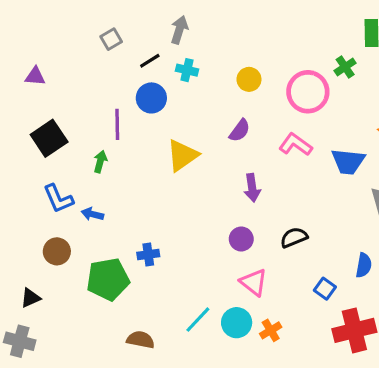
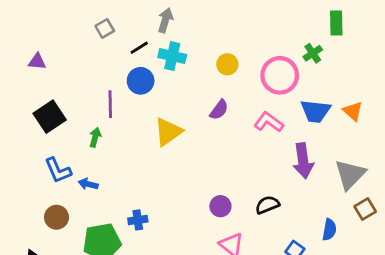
cyan cross: (187, 70) -> (172, 56), size x1.4
blue trapezoid: (348, 161) -> (316, 111), moved
purple arrow: (252, 188) -> (303, 161), moved, size x1.4

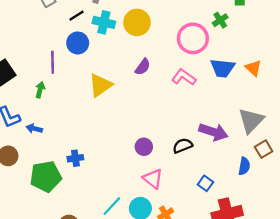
yellow circle: (227, 64) -> (137, 22), moved, size x1.5
purple arrow: (303, 161) -> (213, 132), moved, turned -64
blue semicircle: (329, 230) -> (244, 166), moved

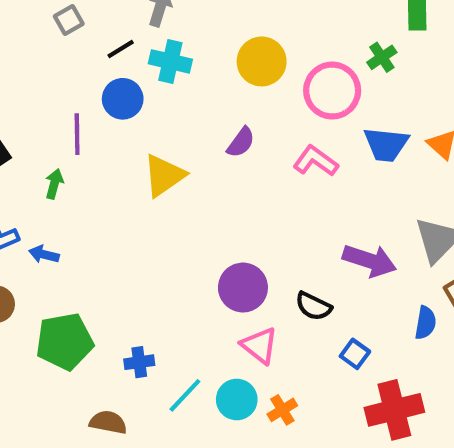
yellow circle: (137, 22) -> (262, 61), moved
black semicircle: (183, 146) -> (313, 306), moved, turned -132
purple circle: (144, 147) -> (243, 288), size x1.5
blue cross: (75, 158) -> (139, 362), moved

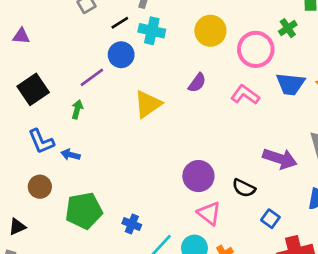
purple line: (77, 134) -> (92, 77), turned 55
blue cross: (139, 362) -> (132, 224), turned 30

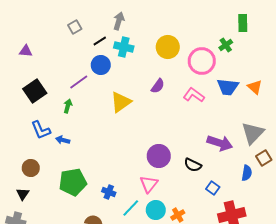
brown circle: (40, 187) -> (31, 168), moved
pink triangle: (209, 213) -> (149, 184), moved, turned 30
black triangle: (17, 227) -> (23, 194), turned -32

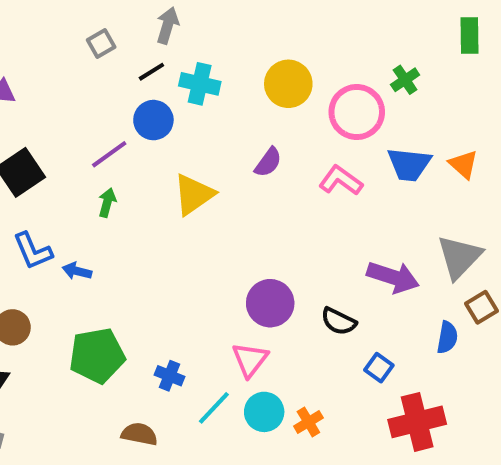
gray arrow: (119, 21) -> (168, 25), moved
green rectangle: (243, 23) -> (469, 36), moved
green arrow: (68, 106) -> (107, 203), moved

